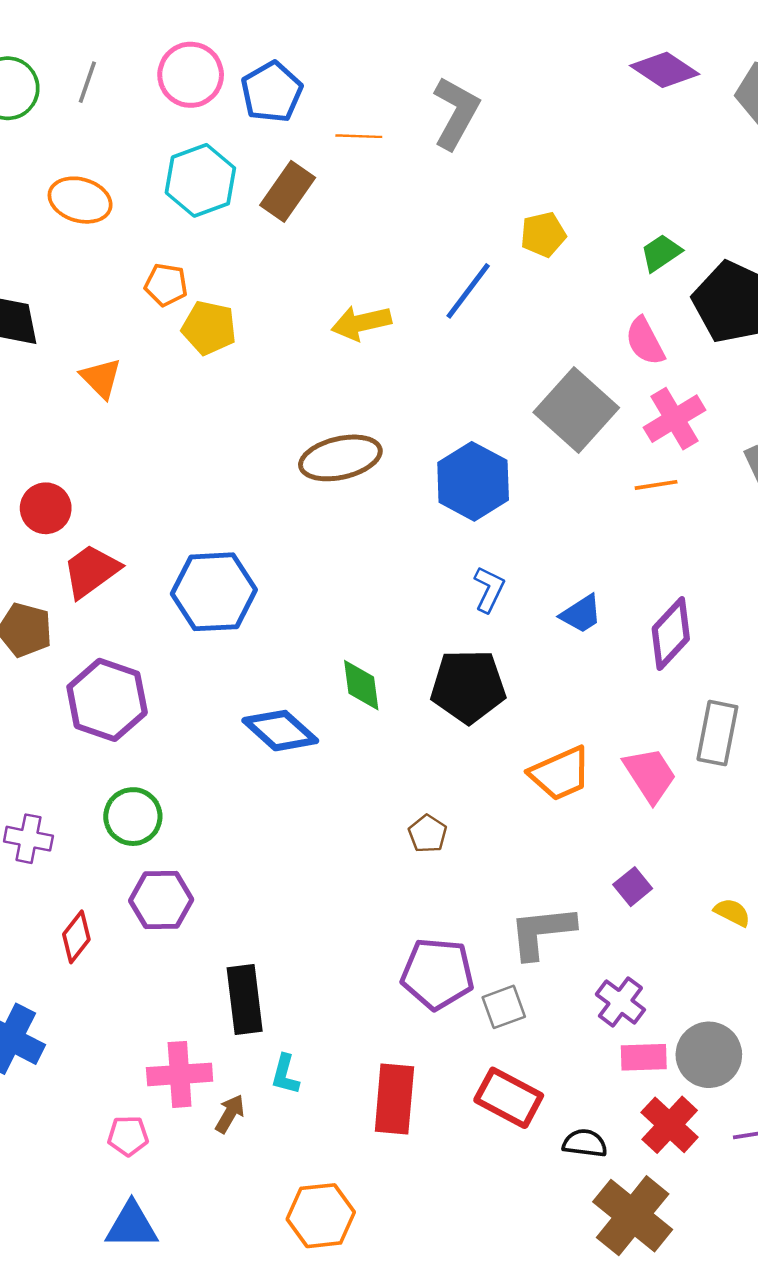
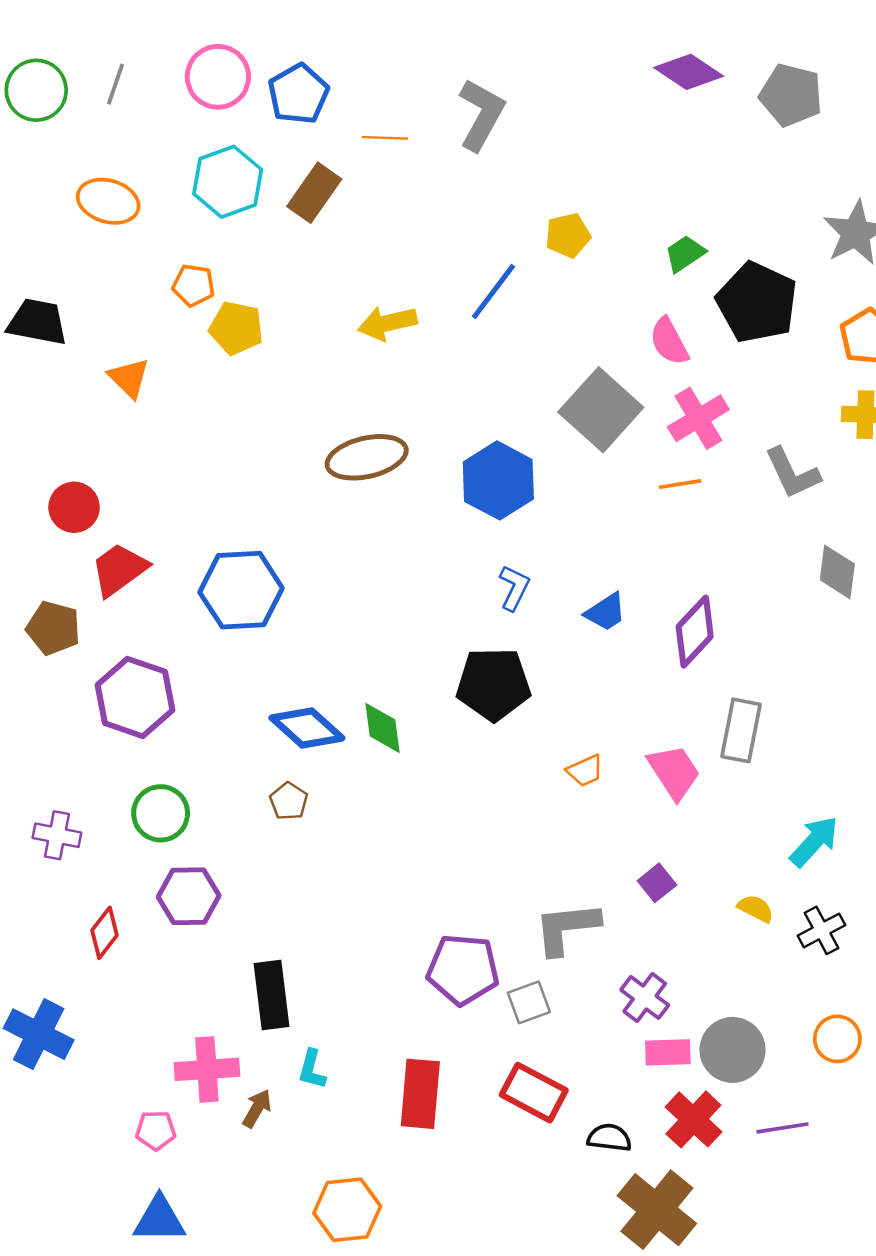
green diamond: (361, 685) -> (383, 728), moved
orange trapezoid: (560, 774) -> (585, 771), size x0.6
brown pentagon: (428, 834) -> (289, 801), moved

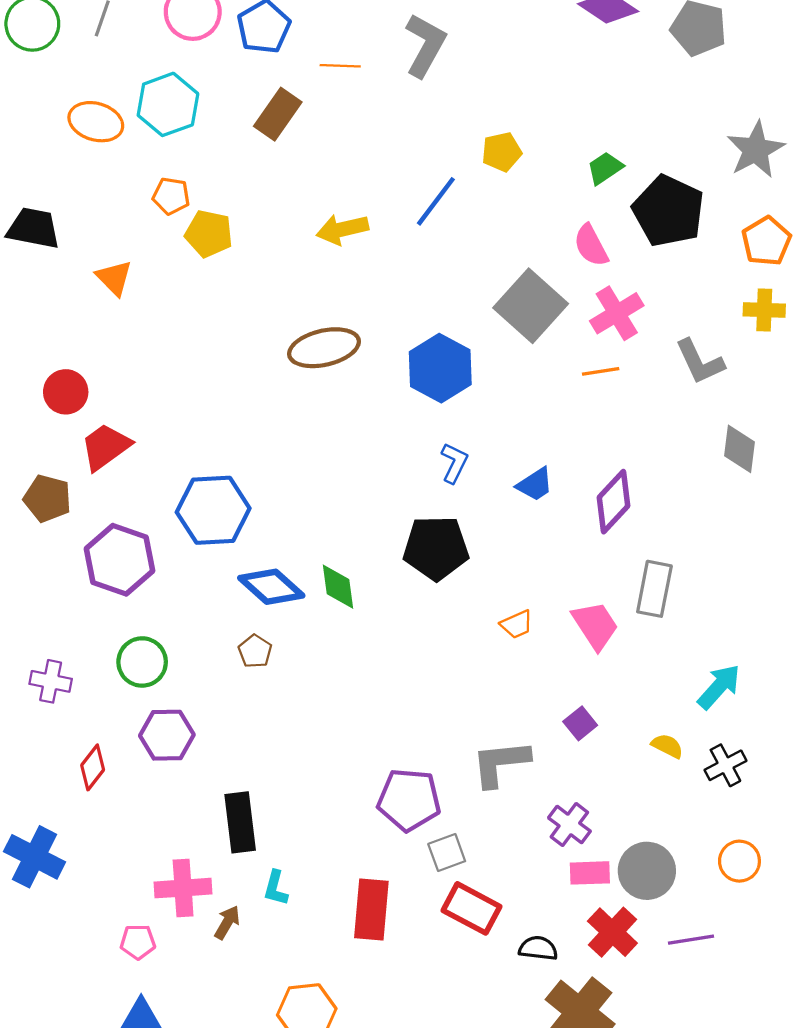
cyan hexagon: (228, 182) -> (168, 104), moved
blue hexagon: (241, 590) -> (213, 510), moved
gray square: (529, 1002) -> (447, 852), moved

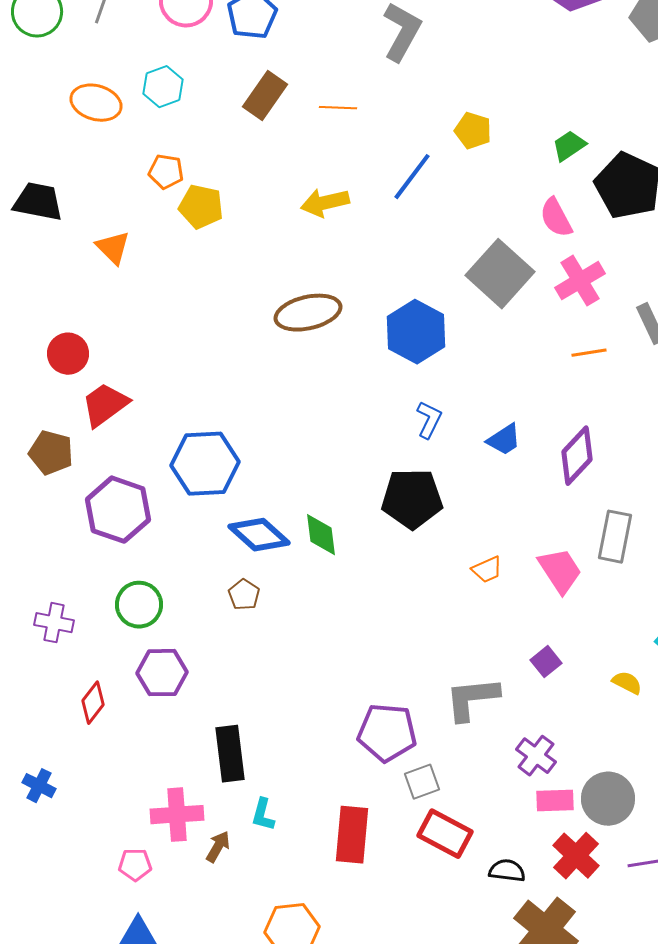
orange line: (340, 66) -> (338, 108), moved
cyan hexagon: (168, 104) -> (163, 87), size x0.7
yellow pentagon: (502, 152) -> (473, 131), turned 30
orange line: (601, 371) -> (589, 353), moved
blue cross: (34, 857) -> (39, 786), size x0.6

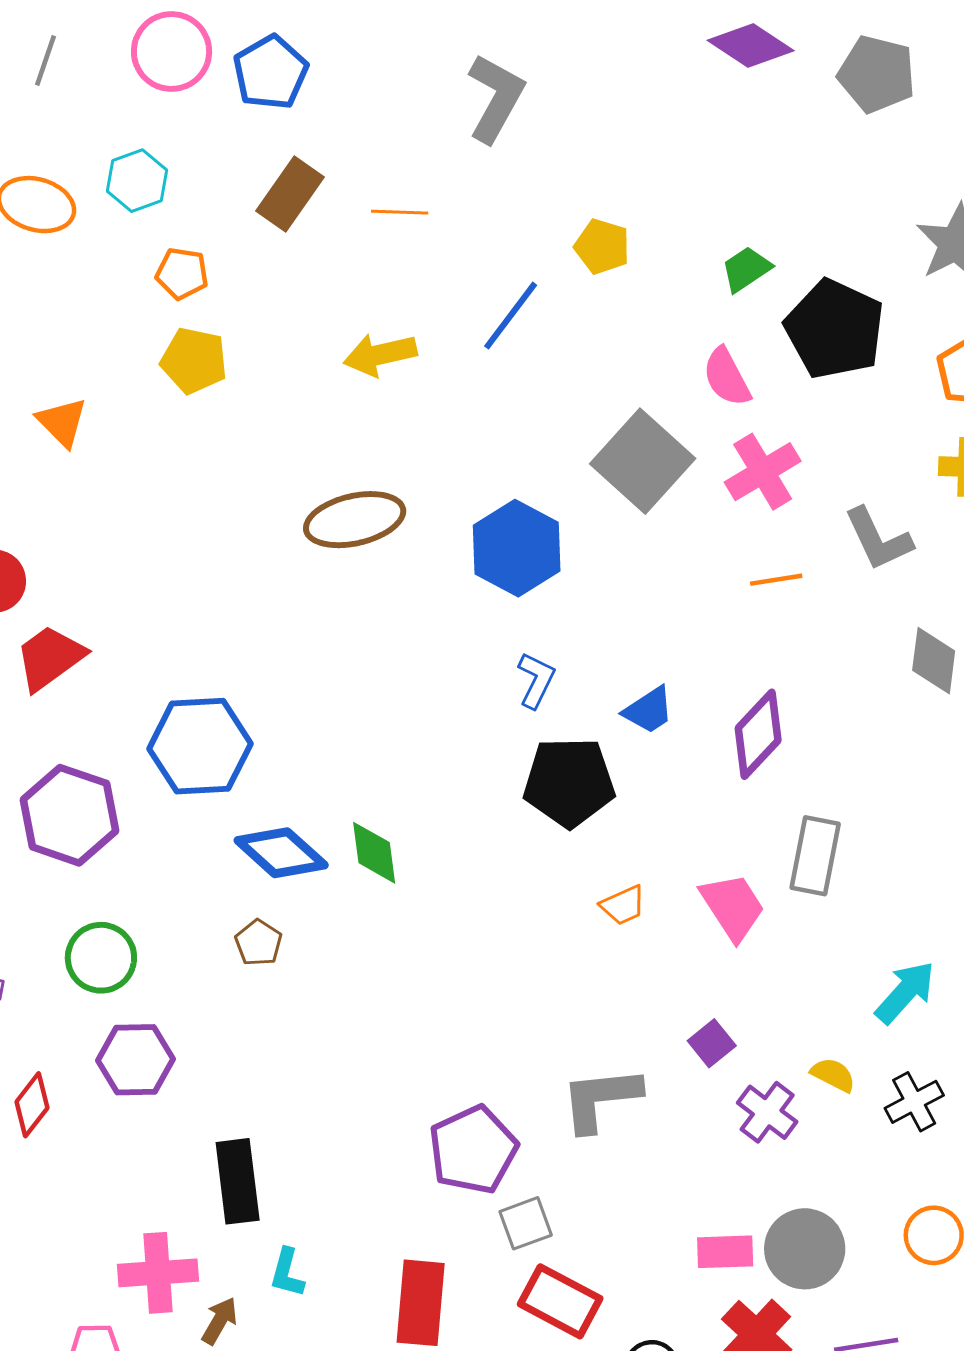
orange pentagon: (166, 172) -> (182, 274), moved
black pentagon: (412, 499) -> (569, 782), moved
purple pentagon: (387, 733) -> (473, 1150), turned -30
purple cross: (536, 756) -> (767, 1112), moved

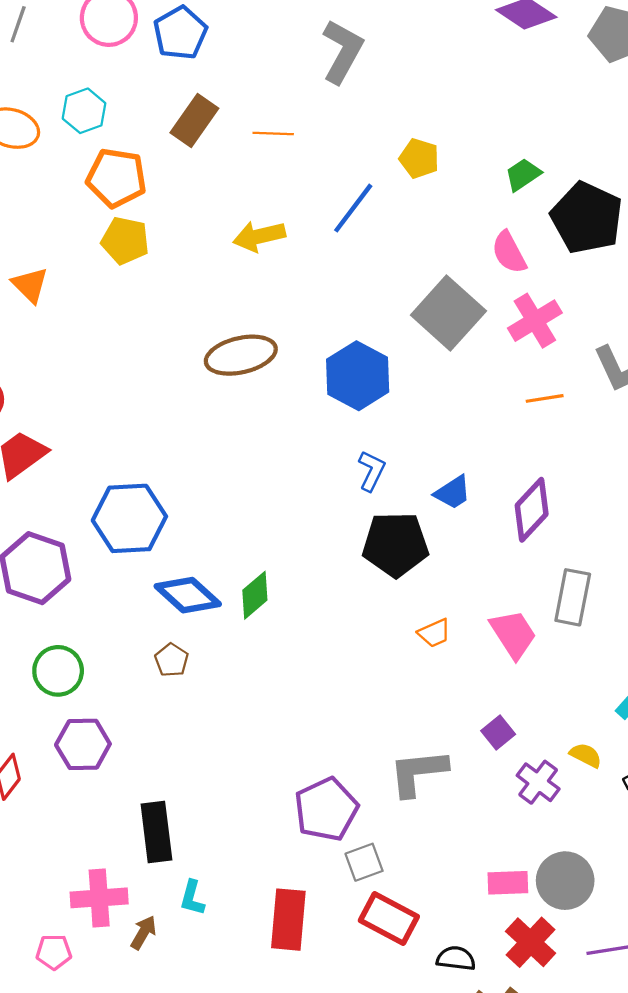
orange pentagon: (182, 274) -> (116, 178), size x1.6
green diamond: (374, 853) -> (255, 595), turned 57

